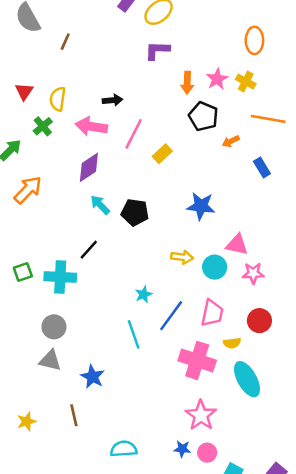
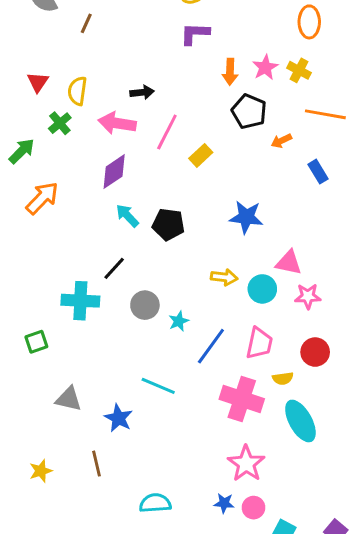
green square: (23, 272) -> (36, 342), moved
gray circle: (54, 327) -> (145, 305), moved
cyan line: (134, 334) -> (158, 386), moved, turned -48

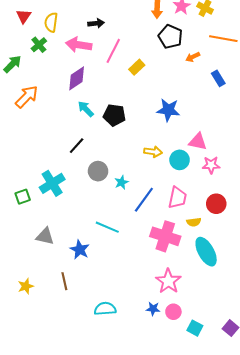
cyan cross: (80, 301) -> (52, 183), moved, turned -35

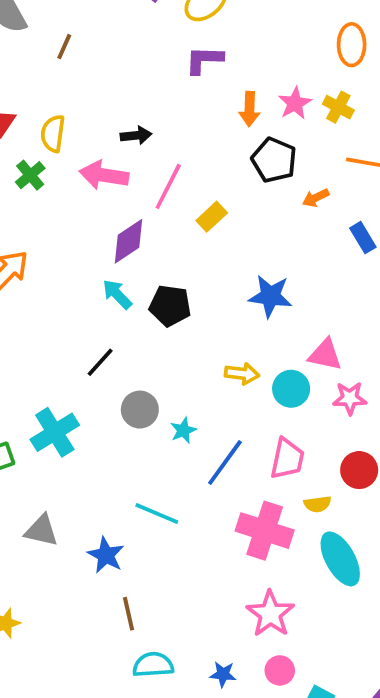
purple diamond: (77, 78) -> (129, 241), moved
brown line: (64, 281) -> (129, 614), moved
blue star: (153, 309) -> (223, 674), moved

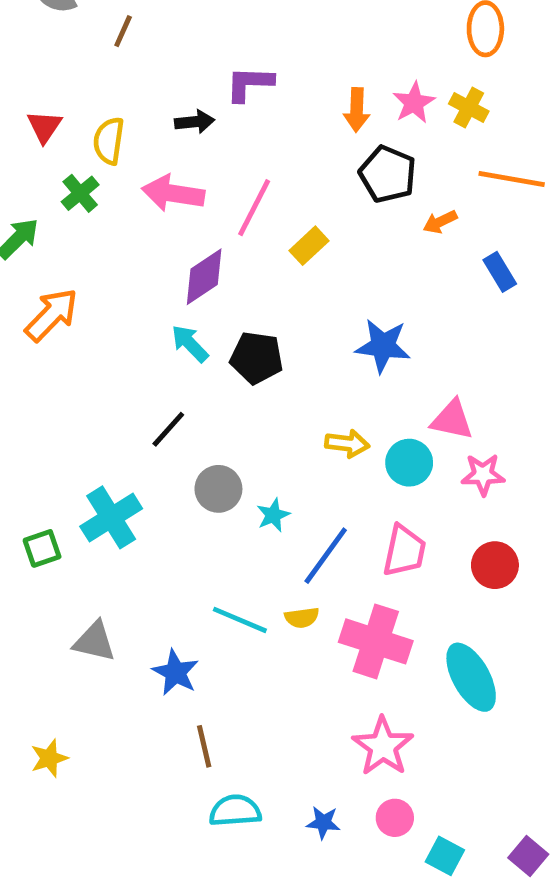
purple L-shape: (204, 60) -> (249, 84), moved
black arrow: (136, 135) -> (195, 122), moved
yellow semicircle: (318, 504) -> (302, 618), moved

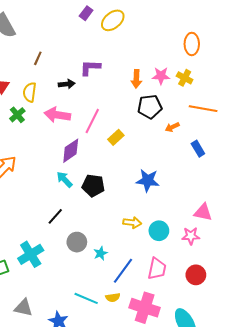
brown line: (123, 31) -> (38, 58), moved
pink star: (414, 103) -> (161, 76), turned 30
black pentagon: (388, 174) -> (150, 107), turned -30
pink triangle: (452, 420) -> (203, 212), moved

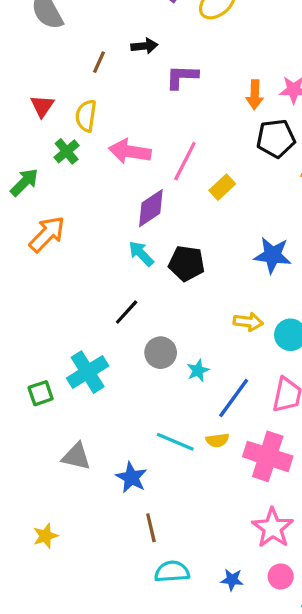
black arrow: (67, 84) -> (144, 46), moved

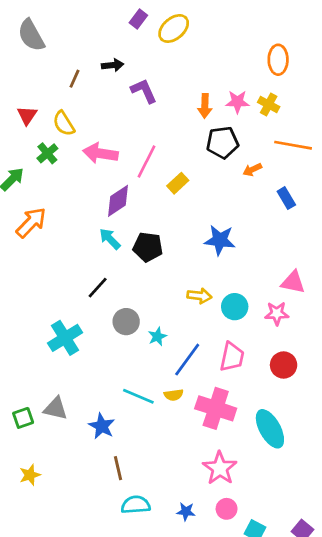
purple L-shape: (182, 77) -> (144, 91), turned 64
yellow semicircle: (86, 116) -> (64, 123), turned -40
green square: (41, 393) -> (23, 418), moved

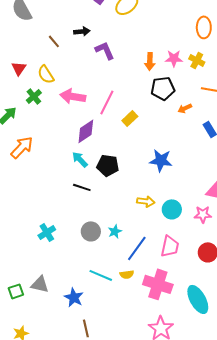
brown line: (75, 79) -> (54, 41), turned -64
black line: (98, 288) -> (82, 187), moved, turned 66
gray circle: (126, 322) -> (91, 231), moved
cyan cross: (65, 338) -> (47, 232), size x0.7

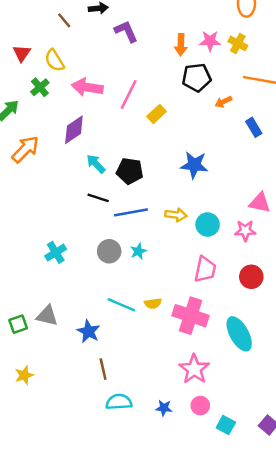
purple diamond: (86, 131) -> (74, 130), moved
blue line: (137, 248) -> (131, 212), moved, turned 44

